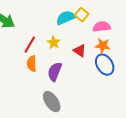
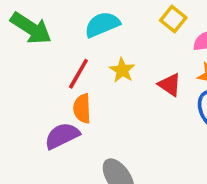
cyan semicircle: (66, 18) -> (102, 25), moved
purple semicircle: (55, 72) -> (62, 136), moved, turned 42

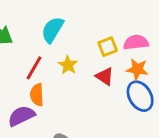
yellow square: (173, 19) -> (108, 47), moved, turned 30
cyan semicircle: (102, 25) -> (52, 30), turned -36

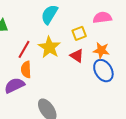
cyan semicircle: (52, 30) -> (49, 14), moved
pink semicircle: (136, 42) -> (102, 18), moved
yellow star: (68, 65) -> (49, 47), size x1.5

